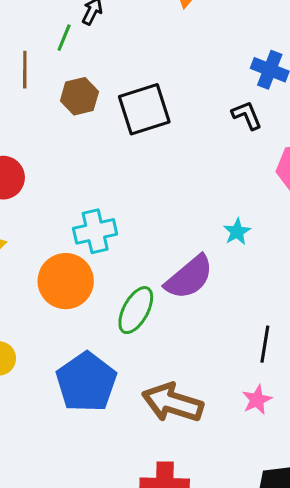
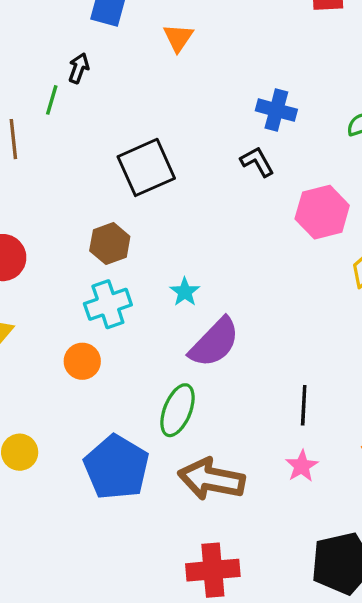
brown hexagon: (79, 96) -> (110, 244), moved
cyan star: (237, 232) -> (185, 292), moved
orange circle: (66, 281) -> (82, 361), size x0.6
green ellipse: (136, 310) -> (178, 410), moved

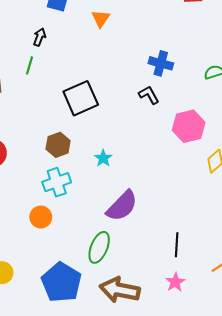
green line: (52, 100) -> (29, 65), moved
cyan star: (185, 292) -> (103, 158), moved

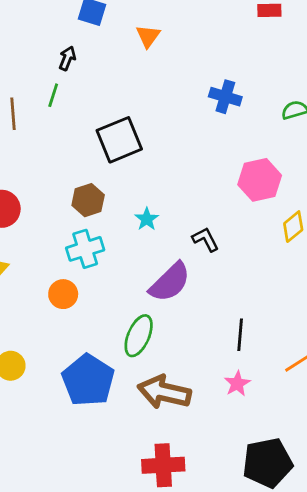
black L-shape: (149, 95) -> (205, 239), moved

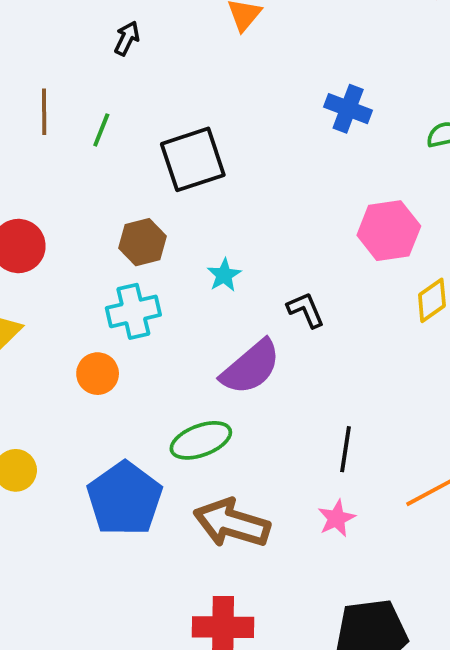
green line: (53, 95) -> (101, 130), moved
green ellipse: (139, 336) -> (201, 440), turned 42

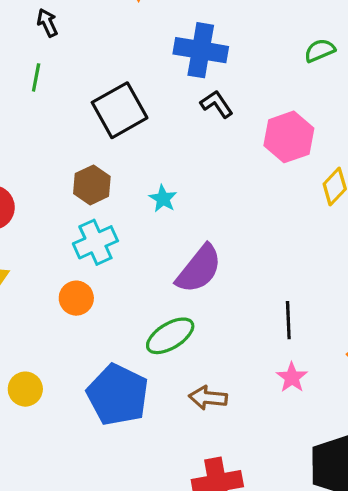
black arrow: (127, 38) -> (47, 23), turned -40
blue cross: (348, 109) -> (201, 50), moved, size x1.4
green line: (101, 130) -> (36, 77), moved
black L-shape: (306, 310) -> (217, 104), moved
brown arrow: (232, 523) -> (208, 398), size x0.6

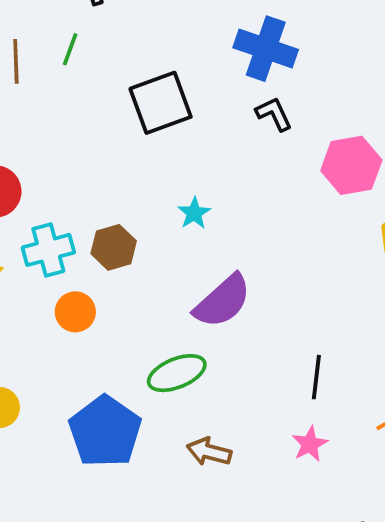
brown hexagon: (92, 185) -> (114, 247), moved
cyan cross: (95, 242) -> (48, 250), moved

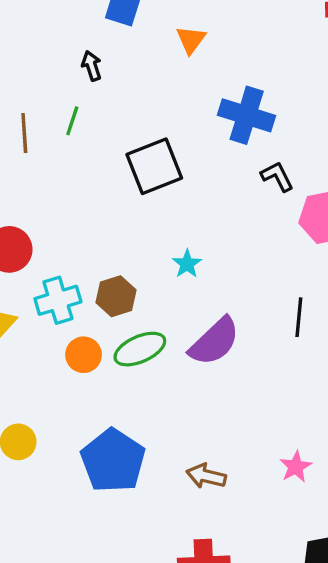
black L-shape: (274, 114) -> (277, 176), moved
green ellipse: (177, 373) -> (140, 349), moved
black line: (316, 377) -> (299, 317), moved

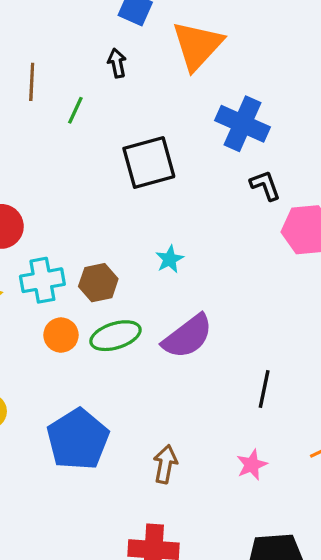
orange triangle: (191, 40) -> (197, 45), size x1.8
black arrow: (92, 66) -> (117, 63), moved
brown line: (24, 133) -> (32, 82), moved
black line: (299, 317) -> (264, 389), moved
brown arrow: (206, 476) -> (165, 464), turned 81

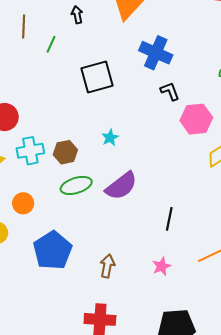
orange circle: (61, 335) -> (23, 203), moved

